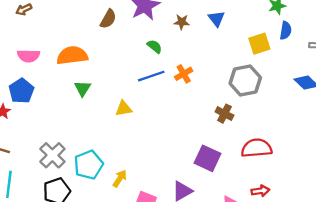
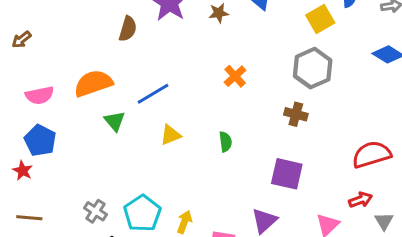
green semicircle: (155, 46) -> (225, 142), moved, turned 56
blue line: (151, 76) -> (153, 94), moved
red semicircle: (257, 148) -> (372, 154), moved
gray cross: (52, 155) -> (95, 211), size x0.7

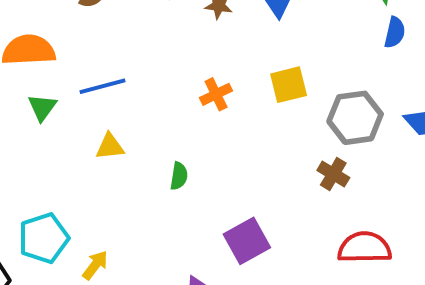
yellow square: (320, 19) -> (289, 85), moved
gray hexagon: (313, 68) -> (355, 118), moved
brown cross: (296, 114) -> (333, 174), moved
purple square: (287, 174) -> (247, 241), turned 32

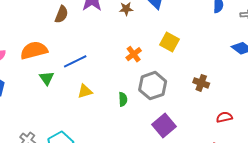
yellow square: (289, 85) -> (170, 42), turned -36
gray hexagon: (355, 118) -> (153, 86), moved
red semicircle: (364, 248) -> (224, 117), size x0.6

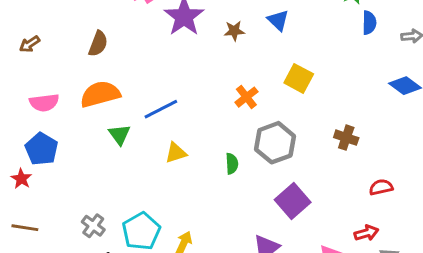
brown semicircle: (61, 14) -> (98, 44), moved

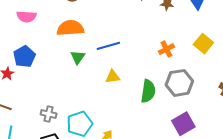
pink semicircle: (44, 103) -> (26, 17), moved
green semicircle: (232, 164) -> (148, 91), size x1.6
gray cross: (93, 226) -> (49, 114), turned -35

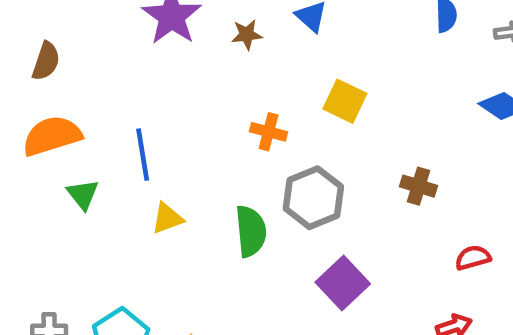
blue line: (108, 46) -> (143, 155), turned -70
orange cross: (166, 49) -> (269, 132), turned -35

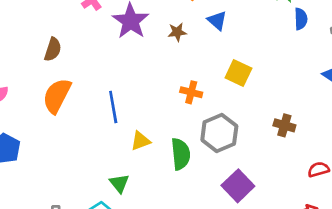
orange semicircle: (52, 136) -> (57, 96), turned -45
green triangle: (83, 194) -> (119, 183), moved
yellow triangle: (167, 218) -> (141, 141), moved

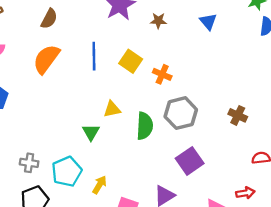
blue triangle: (217, 20) -> (208, 22), moved
yellow square: (238, 73) -> (131, 61), moved
blue line: (113, 107) -> (94, 56), moved
green triangle: (119, 183) -> (91, 132), moved

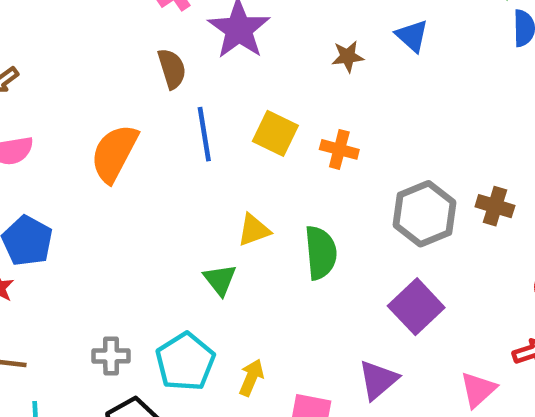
brown semicircle: (49, 19) -> (172, 69), moved, turned -36
brown star: (158, 21) -> (348, 57), moved
gray hexagon: (181, 113) -> (425, 214), moved

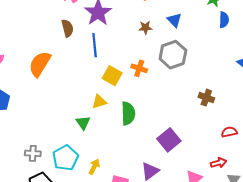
yellow square: (275, 133) -> (112, 76), moved
blue line: (204, 134) -> (95, 45), moved
gray hexagon: (425, 214) -> (173, 55), moved

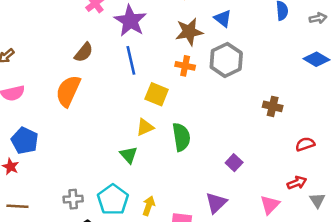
brown semicircle: (67, 28) -> (84, 52), moved, turned 60
brown star: (145, 28) -> (189, 32), size x1.6
orange cross: (139, 68) -> (185, 66), moved
purple square: (169, 140) -> (234, 163), size x0.6

